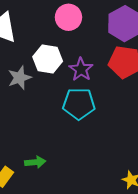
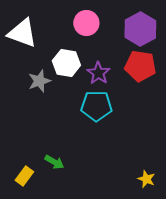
green arrow: (35, 162) -> (54, 162), turned 36

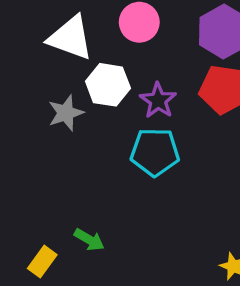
white triangle: (22, 33) -> (70, 38), moved

